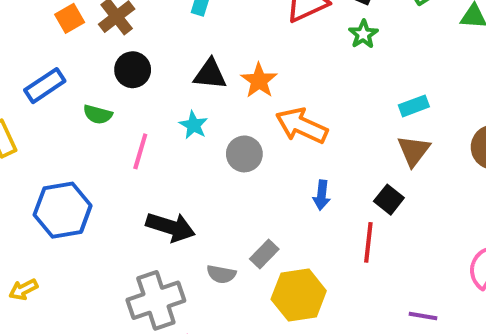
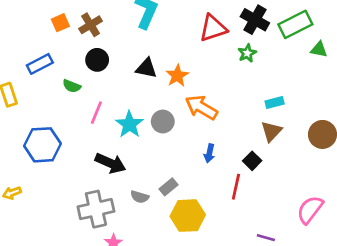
cyan star: (194, 125) -> (129, 124), moved, size x1.5

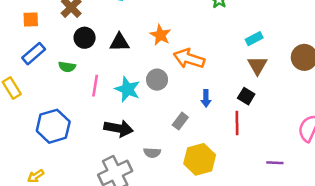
orange square: (60, 23) -> (31, 19), moved, turned 35
black triangle: (146, 68) -> (119, 42), moved
gray rectangle: (169, 187) -> (180, 121), moved

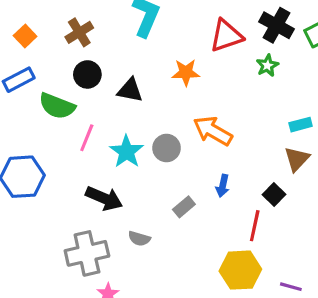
orange square: (31, 19) -> (25, 36), turned 35
orange star: (160, 35) -> (186, 72), moved, turned 30
green semicircle: (67, 67) -> (57, 106), size x1.6
yellow hexagon: (200, 159) -> (240, 270), moved

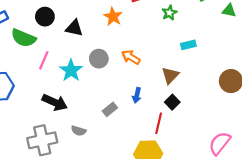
orange star: (186, 72) -> (113, 17), turned 30
cyan rectangle: (301, 125) -> (188, 45), moved
orange arrow: (213, 131) -> (131, 57), size x0.7
gray circle: (167, 148) -> (99, 59), moved
brown triangle: (297, 159) -> (170, 75), moved

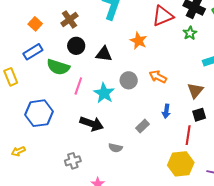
black square: (172, 102) -> (199, 115), turned 32
gray cross: (42, 140) -> (73, 161), moved, size x0.6

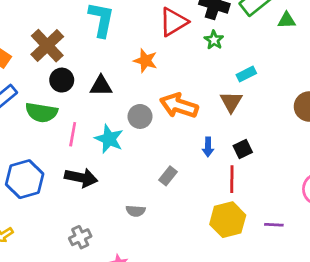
brown cross: (69, 19) -> (47, 46), size x1.4
orange arrow: (158, 77) -> (179, 106), size x1.5
brown triangle: (195, 90) -> (231, 102), moved
blue arrow: (166, 111) -> (208, 147), moved
black arrow: (92, 124) -> (81, 178), moved

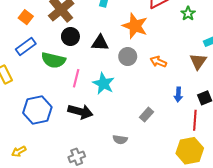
orange star: (145, 61) -> (135, 26), size x1.4
orange arrow: (179, 106) -> (158, 62), size x0.6
gray circle: (140, 116) -> (128, 57), moved

